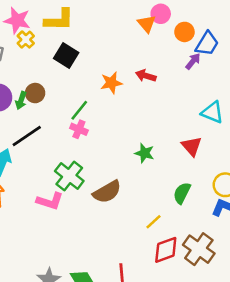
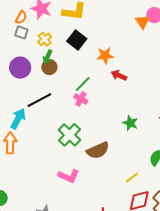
yellow cross: (26, 40) -> (45, 39), moved
red arrow: (146, 76) -> (119, 75), moved
orange star: (111, 83) -> (105, 56), moved
green arrow: (21, 100) -> (48, 57), moved
pink L-shape: (50, 201) -> (69, 176), moved

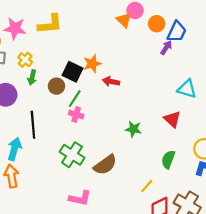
black square: (77, 40) -> (72, 72), moved
brown circle: (49, 67) -> (56, 86), moved
black line: (39, 100) -> (33, 125), turned -55

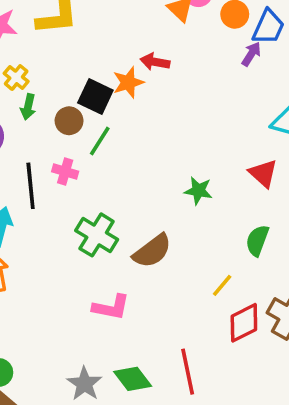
red arrow: (111, 81) -> (155, 62), moved
pink cross: (76, 115) -> (65, 172), moved

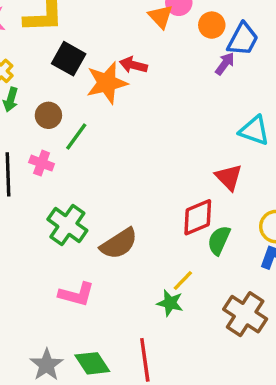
orange star: (128, 82) -> (107, 83), size x1.4
black square: (95, 97) -> (69, 59), moved
green star: (198, 191) -> (170, 303), moved
red diamond: (244, 323) -> (198, 217), moved

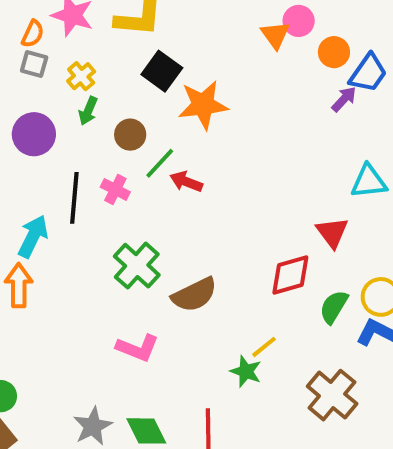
red arrow: (133, 65) -> (186, 182), moved
cyan triangle: (254, 131) -> (369, 182), turned -32
green semicircle: (219, 240) -> (334, 307), moved

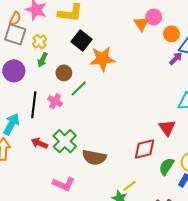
gray square: (34, 64) -> (15, 34), size x1.5
red arrow: (186, 182) -> (39, 143), moved
brown semicircle: (194, 295) -> (94, 157), turned 35

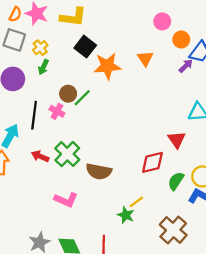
orange semicircle: (15, 19) -> (15, 14), moved
orange triangle: (141, 24) -> (145, 59), moved
brown circle: (64, 73) -> (68, 94), moved

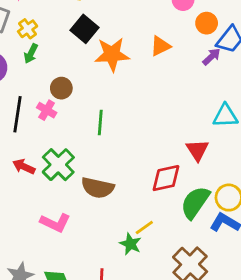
orange triangle: (145, 59) -> (160, 46), turned 36
green line: (82, 98) -> (100, 123), moved, turned -42
green semicircle: (176, 181) -> (195, 202), size x1.4

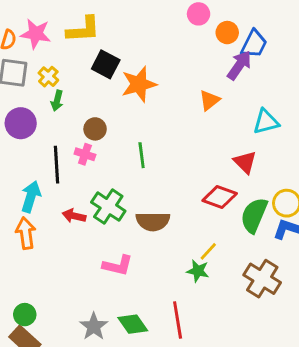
orange triangle: (160, 46) -> (209, 100), moved
purple arrow: (211, 57) -> (239, 65), size x1.5
red diamond: (166, 178) -> (220, 197), turned 44

